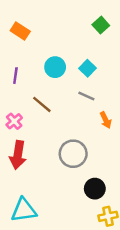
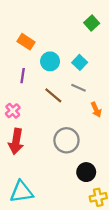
orange rectangle: (20, 31) -> (26, 42), moved
purple line: (15, 76) -> (23, 76), moved
brown line: (42, 104) -> (53, 95), moved

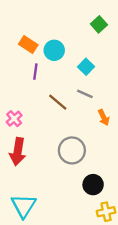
cyan circle: (50, 61) -> (54, 50), moved
purple line: (23, 76) -> (35, 72), moved
cyan triangle: (22, 192) -> (24, 206), turned -50

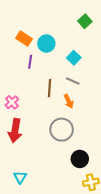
brown line: (58, 102) -> (49, 88), turned 54
orange arrow: (104, 117) -> (69, 101), moved
cyan triangle: (24, 206) -> (20, 177), size x0.6

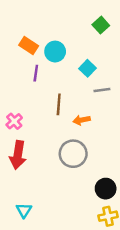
gray line: (73, 81) -> (102, 90), moved, turned -32
orange arrow: (69, 101) -> (82, 120), turned 104
black circle: (80, 159) -> (106, 189), moved

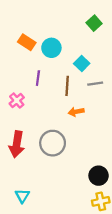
purple line: (36, 73) -> (38, 78), moved
brown line: (59, 104) -> (67, 86), moved
pink cross: (14, 121) -> (17, 100), moved
gray circle: (73, 154) -> (53, 143), moved

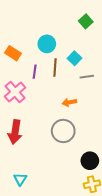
orange rectangle: (27, 42) -> (13, 53), moved
brown line: (67, 86) -> (55, 67), moved
pink cross: (17, 100) -> (15, 92), size x1.5
gray circle: (53, 143) -> (63, 131), moved

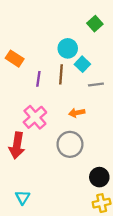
cyan circle: (47, 44) -> (68, 48), moved
pink cross: (15, 92) -> (35, 117), moved

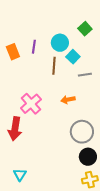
green square: (95, 24) -> (85, 29), moved
orange rectangle: (15, 59) -> (13, 52), turned 35
purple line: (38, 79) -> (34, 47), moved
gray circle: (70, 144) -> (82, 132), moved

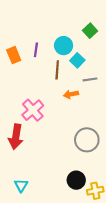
orange arrow: (68, 100) -> (71, 94), moved
black circle: (88, 157) -> (76, 180), moved

